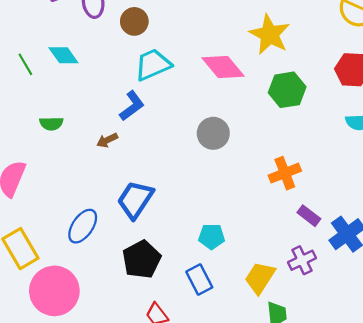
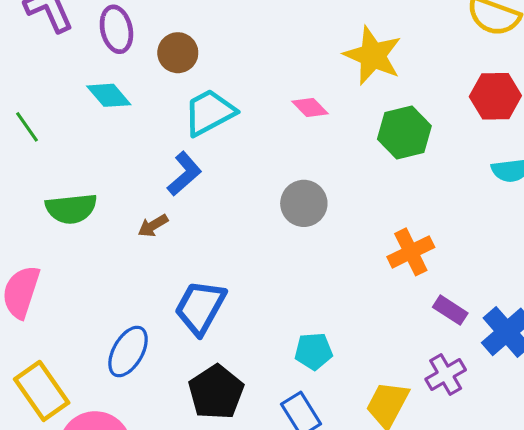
cyan diamond: (63, 55) -> (109, 95), moved
pink diamond: (223, 67) -> (310, 108), size x0.6
green semicircle: (51, 124) -> (71, 209), size x1.5

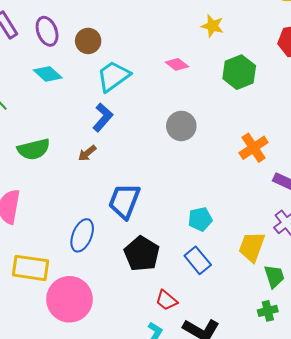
yellow star: (373, 56) -> (212, 26), size x0.6
yellow rectangle: (42, 391) -> (31, 268), turned -39

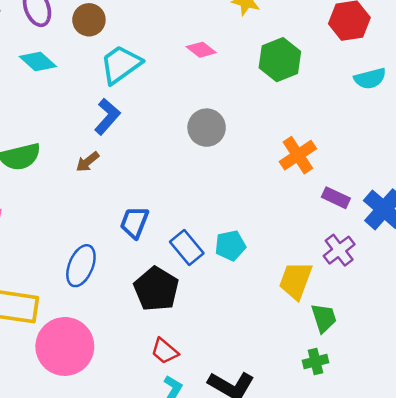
blue trapezoid: (124, 201) -> (134, 222), size x0.7
blue rectangle: (198, 260) -> (187, 248), moved
red trapezoid: (166, 300) -> (165, 351), moved

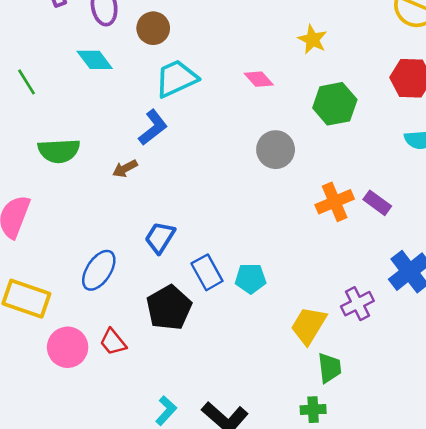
gray circle: (207, 128) -> (276, 150), moved
purple rectangle: (336, 198) -> (377, 203), moved
pink circle: (65, 346) -> (68, 347), size x0.7
red trapezoid: (165, 351) -> (113, 342), moved

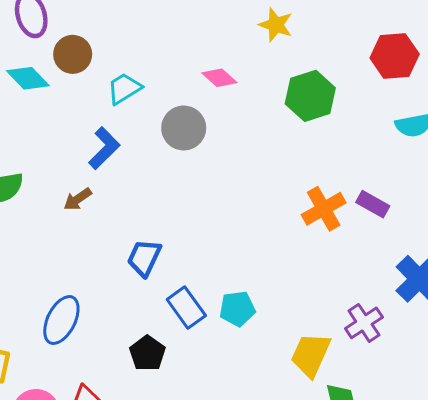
brown circle: (153, 28) -> (73, 54), moved
cyan trapezoid: (176, 78) -> (124, 88), size x0.7
gray circle: (276, 150) -> (184, 128), moved
blue trapezoid: (160, 237) -> (144, 258), moved
black pentagon: (169, 308) -> (147, 353), size x0.7

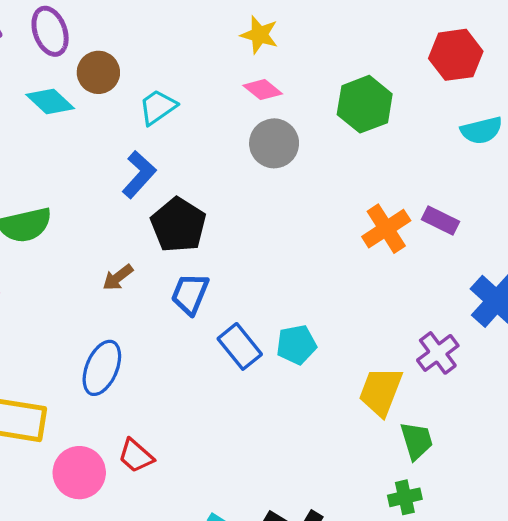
yellow star: (276, 25) -> (259, 35), moved
gray circle: (184, 128) -> (274, 143), moved
brown arrow: (78, 199) -> (118, 277), moved
black pentagon: (147, 353) -> (178, 225), moved, size x1.4

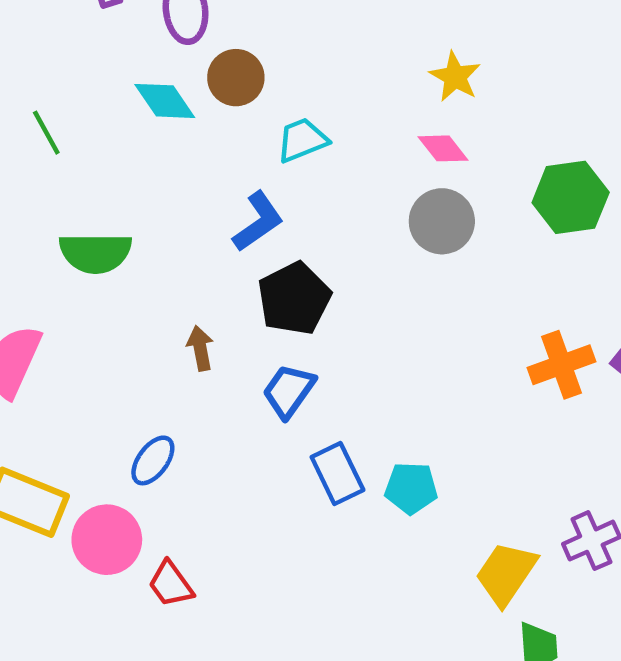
brown arrow: (118, 277) -> (200, 348), turned 104
blue ellipse: (102, 368) -> (153, 460), size x0.7
pink circle: (79, 473) -> (107, 540), moved

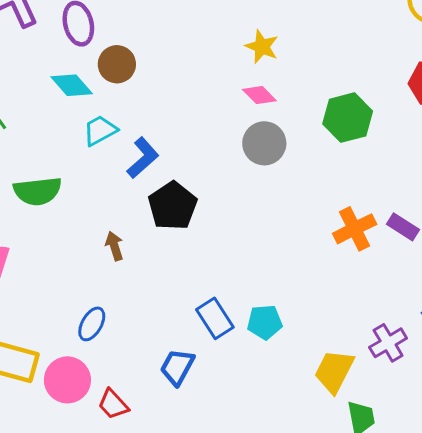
cyan trapezoid: (302, 140) -> (100, 130), moved
blue trapezoid: (289, 391) -> (177, 367), moved

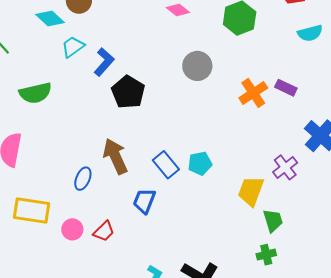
gray circle: (264, 143) -> (197, 66), moved
brown arrow: (114, 246) -> (115, 156), moved, size x1.8
pink circle: (67, 380) -> (72, 229), moved, size x0.7
red trapezoid: (113, 404) -> (104, 231), turned -85

